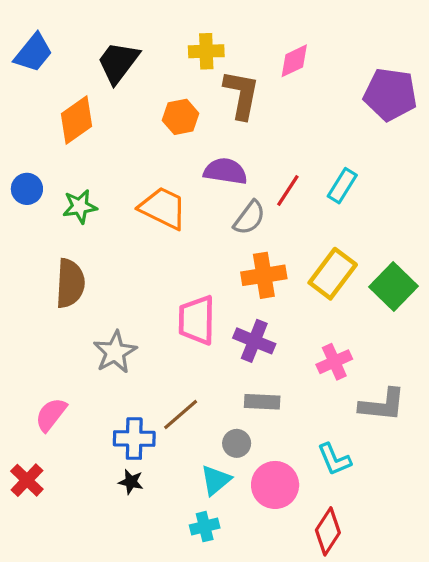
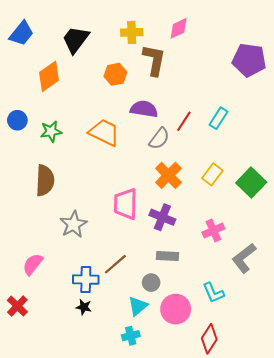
pink diamond: (294, 61) -> (179, 28), moved
yellow rectangle: (333, 274) -> (212, 174), size x0.7
orange cross: (264, 275) -> (168, 175), turned -36
gray L-shape: (382, 405) -> (244, 258), turned 136

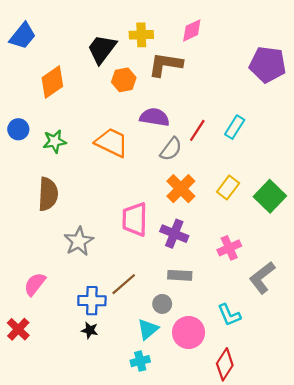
black trapezoid: (76, 40) -> (102, 49), moved
brown L-shape: (154, 60) -> (165, 64), turned -92

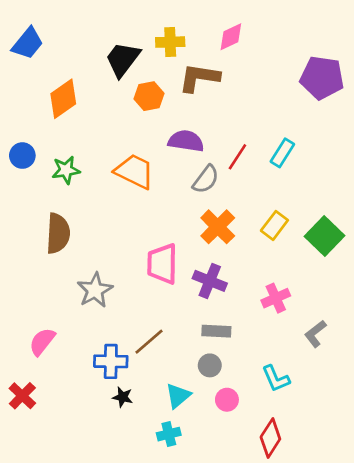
gray L-shape: (262, 278) -> (315, 334), size x0.7
gray circle: (162, 304) -> (210, 365), moved
black star: (90, 330) -> (123, 397), moved
pink circle: (189, 332) -> (227, 400), size x0.6

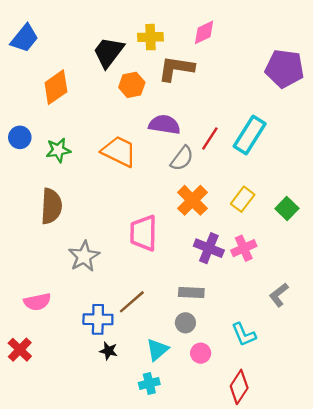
cyan rectangle: (282, 153) -> (250, 135), size x1.5
green square: (325, 236) -> (287, 209), size x0.7
purple cross: (210, 281) -> (209, 248), moved
pink cross: (276, 298) -> (244, 248), moved
pink semicircle: (42, 342) -> (37, 302), turned -140

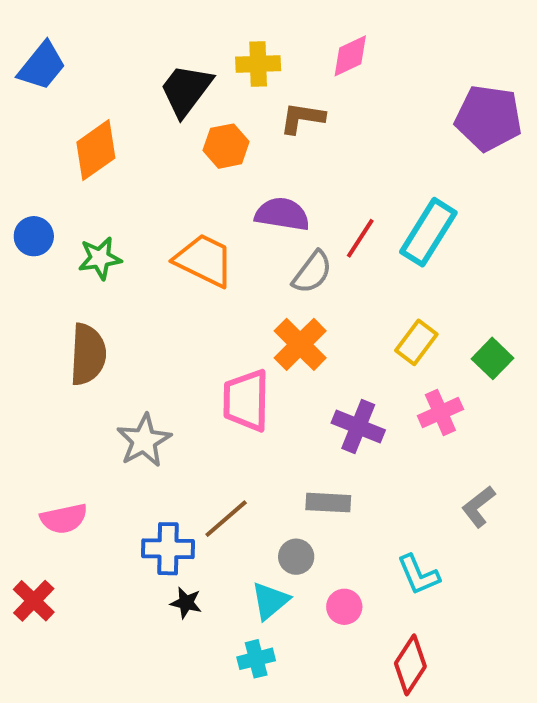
brown L-shape: (176, 69) -> (302, 118), size x0.7
orange cross: (192, 200) -> (300, 344), moved
pink cross: (244, 248) -> (440, 412), moved
gray circle: (185, 323) -> (296, 557), moved

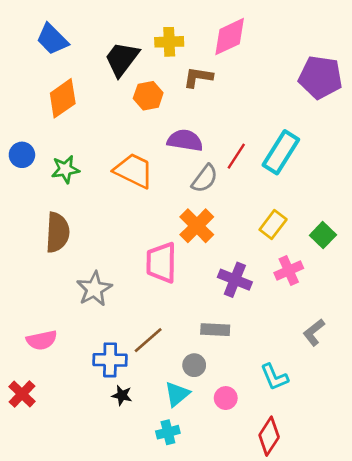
pink diamond: (350, 56) -> (230, 37), size x1.4
blue trapezoid: (42, 66) -> (52, 39), moved, turned 96

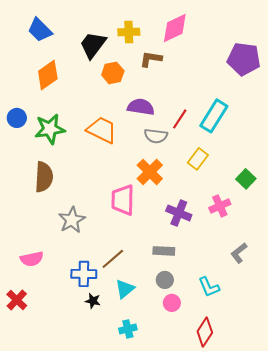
green star: (65, 169) -> (50, 129), size x1.4
gray semicircle: (205, 178) -> (156, 136), turned 60
yellow rectangle: (273, 225) -> (198, 159), moved
gray circle: (194, 365) -> (165, 280), moved
cyan triangle: (177, 394) -> (125, 289), moved

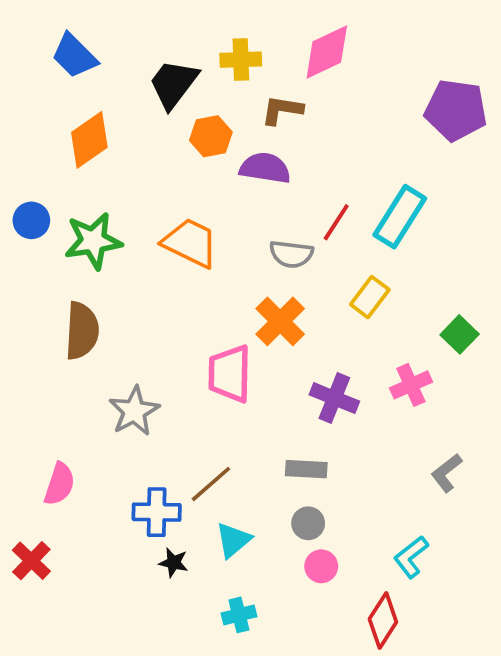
purple semicircle: (141, 107) -> (265, 168), moved
pink semicircle: (32, 259) -> (59, 484), turned -60
cyan L-shape: (209, 287) -> (411, 557), moved, turned 75

